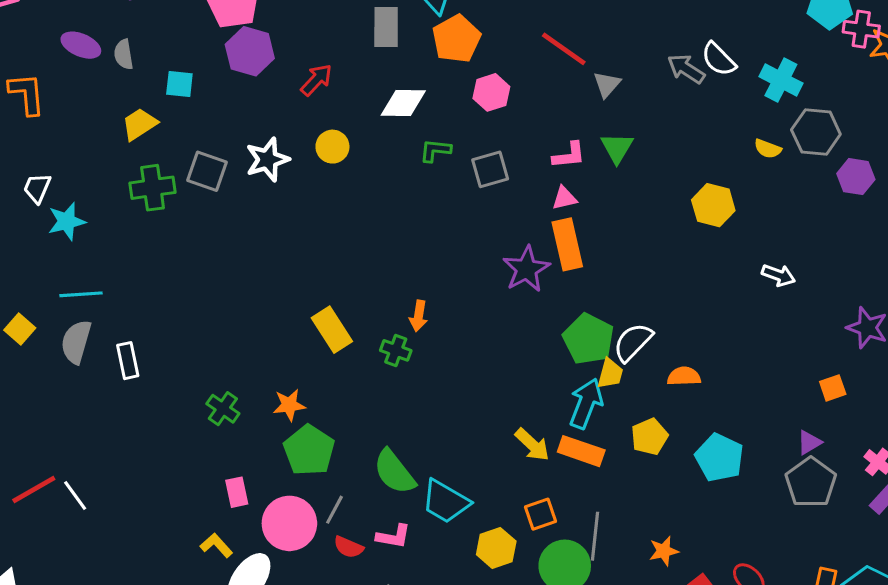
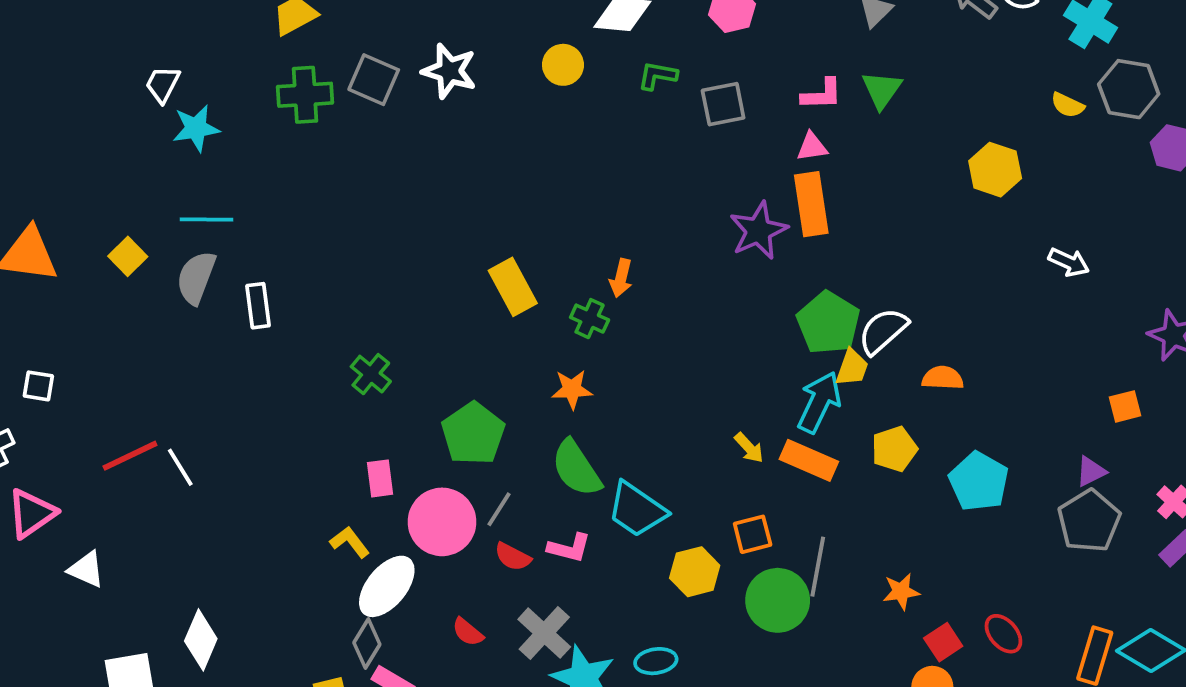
yellow circle: (332, 147) -> (563, 65), moved
white star: (267, 160) -> (449, 71), turned 30
orange star: (289, 405) -> (572, 389), moved
yellow arrow: (532, 445) -> (749, 448), size x0.7

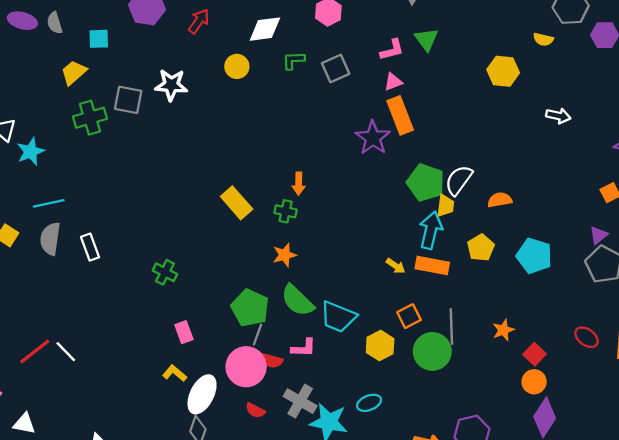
yellow semicircle: (1068, 105) -> (543, 39), moved
green pentagon: (473, 434) -> (250, 308), moved
pink circle: (442, 522) -> (246, 367), moved
red ellipse: (1003, 634) -> (587, 337), moved

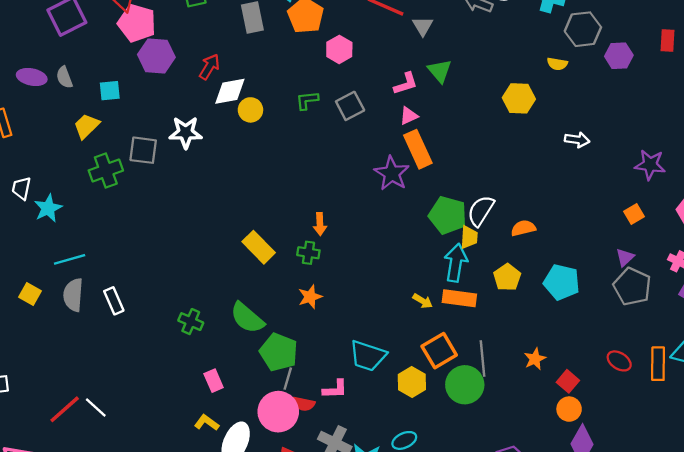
white diamond: (265, 29) -> (230, 91), moved
green semicircle: (297, 301) -> (247, 318), moved
orange square: (409, 316) -> (439, 351), size x1.4

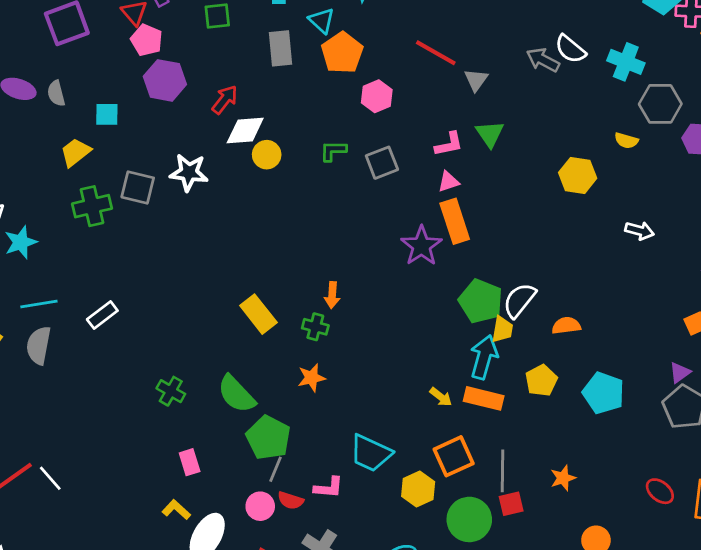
pink pentagon: (137, 23) -> (147, 40), size x0.7
white rectangle: (114, 301) -> (102, 315), moved, turned 70
red square: (568, 381) -> (511, 504), moved, turned 30
green circle: (465, 385) -> (469, 519), moved
pink circle: (278, 412) -> (260, 506), size x0.6

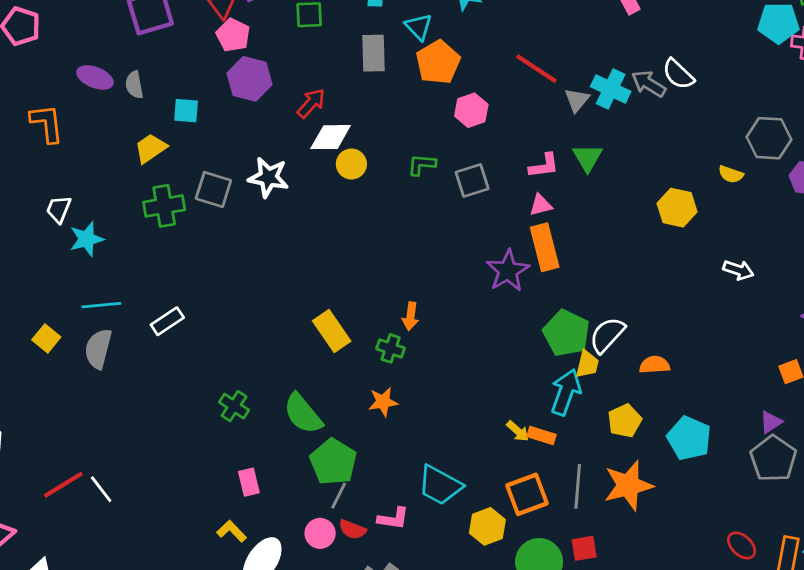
cyan cross: (626, 62) -> (611, 89), moved
orange rectangle: (484, 398) -> (542, 435), moved, size x0.7
gray line: (503, 471) -> (578, 486), moved
orange star: (563, 478) -> (628, 485), moved, size x1.8

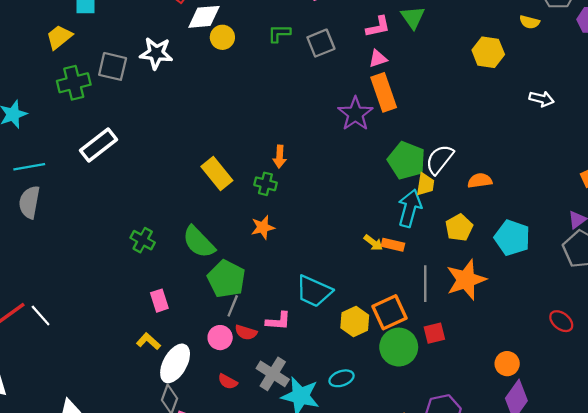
white rectangle: (167, 321) -> (99, 145), moved, size x1.4
orange square: (527, 494) -> (390, 312), moved

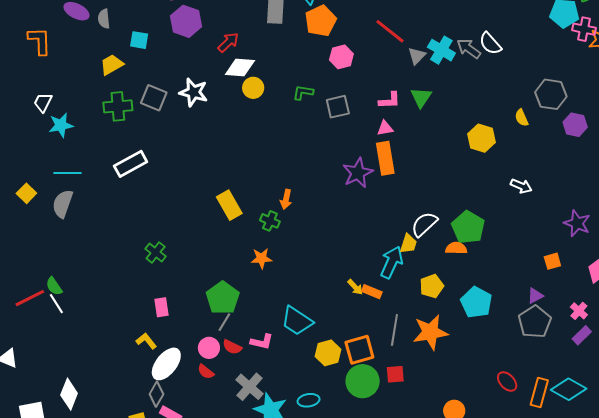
yellow semicircle: (529, 22) -> (522, 118), turned 42
green pentagon: (407, 161) -> (468, 227), moved
green semicircle: (199, 242) -> (54, 286), moved, size x0.6
red semicircle: (228, 382) -> (206, 372), moved

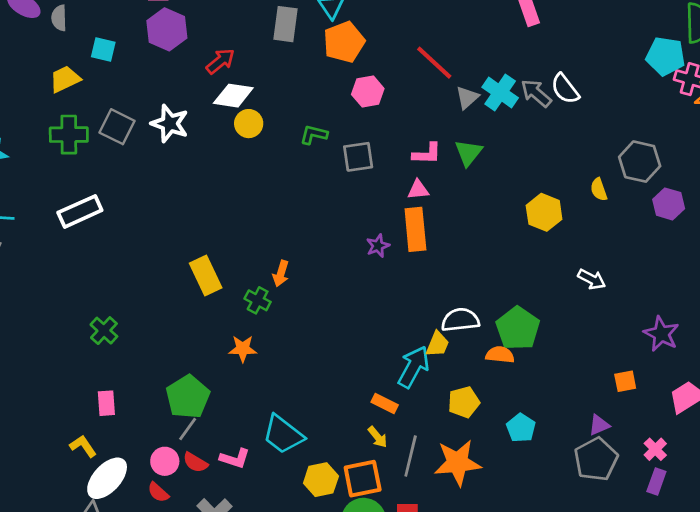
purple star: (358, 173) -> (378, 246), size x0.6
white semicircle: (424, 224) -> (460, 320), turned 32
yellow arrow: (355, 287) -> (378, 437), moved
cyan pentagon: (476, 302) -> (521, 428), size x0.7
purple rectangle: (582, 335) -> (656, 482), turned -30

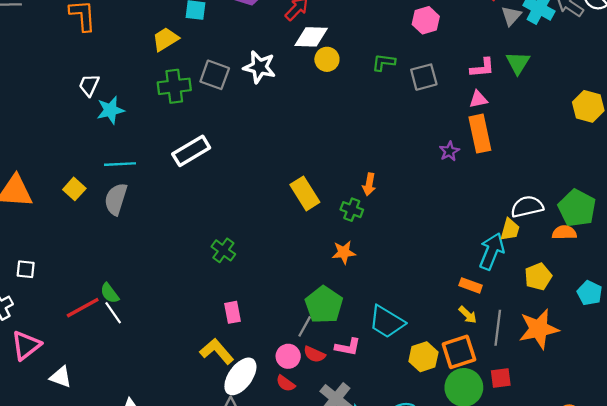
green pentagon: (188, 397) -> (324, 305), moved
yellow L-shape: (83, 446) -> (217, 351), size x1.4

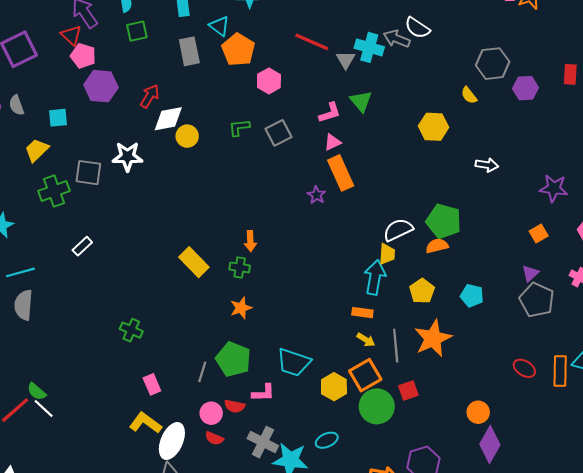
white rectangle: (191, 151) -> (82, 246), size x0.6
gray line: (305, 326) -> (202, 372), moved

